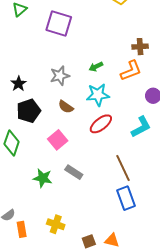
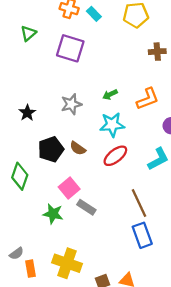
brown cross: (140, 47) -> (157, 52), moved
brown semicircle: (66, 107) -> (78, 148), moved
black pentagon: (29, 111) -> (51, 149), moved
pink square: (58, 140) -> (69, 188), moved
yellow cross: (56, 224) -> (67, 263), size x1.5

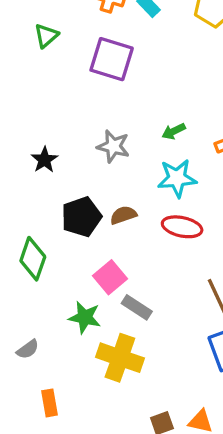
gray star: (71, 104) -> (113, 146), turned 30
brown semicircle: (78, 148) -> (123, 215), turned 126
red ellipse: (115, 156) -> (182, 227), turned 50
gray semicircle: (17, 254) -> (28, 349), moved
yellow cross: (67, 263) -> (120, 358), moved

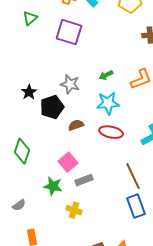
black pentagon: (81, 217) -> (52, 107), moved
gray rectangle: (137, 307) -> (84, 180), turned -54
yellow cross: (120, 358) -> (74, 210), size x0.6

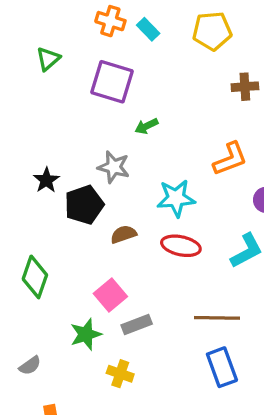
green arrow: (106, 75) -> (146, 126), moved
brown line: (133, 176) -> (217, 318), turned -64
green star: (53, 186) -> (86, 334), turned -30

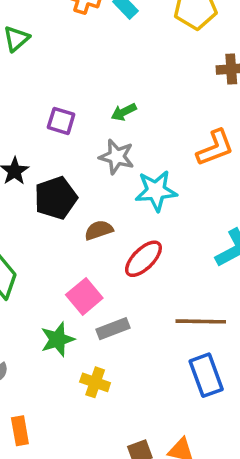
purple square: (112, 82) -> (61, 121), moved, size x0.6
gray star: (114, 167) -> (117, 157), moved
red ellipse: (181, 246) -> (143, 259), moved, turned -57

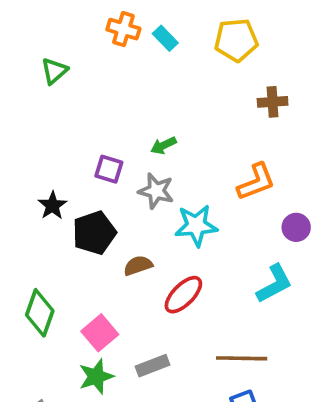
purple square: (61, 121) -> (109, 169), moved
pink square: (84, 296) -> (100, 333), moved

